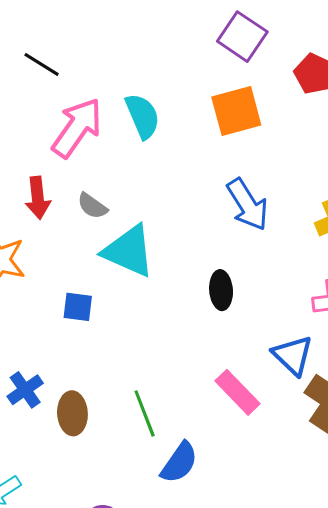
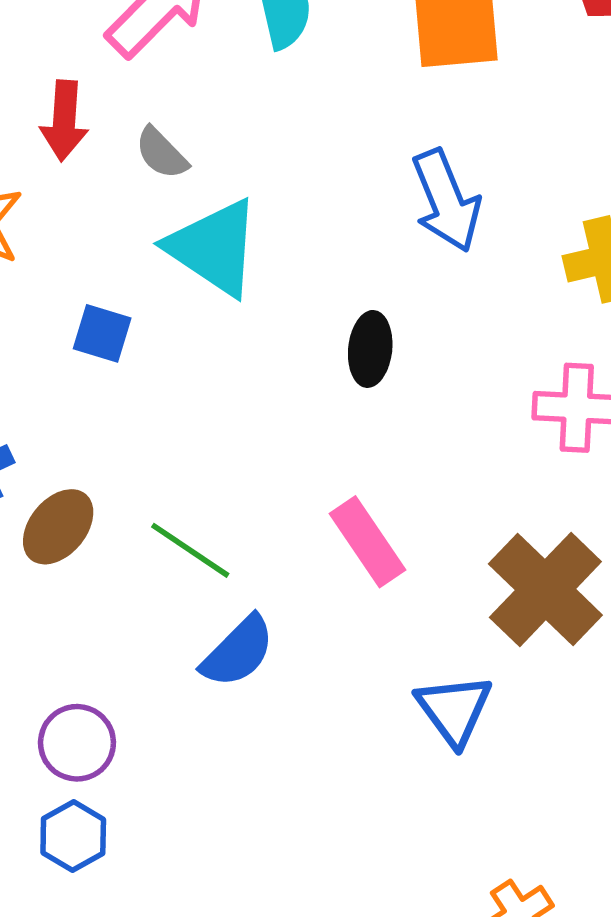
blue triangle: (293, 355) -> (454, 710), moved
brown ellipse: (72, 413) -> (58, 527), turned 33
green line: (145, 413) -> (190, 550), turned -45

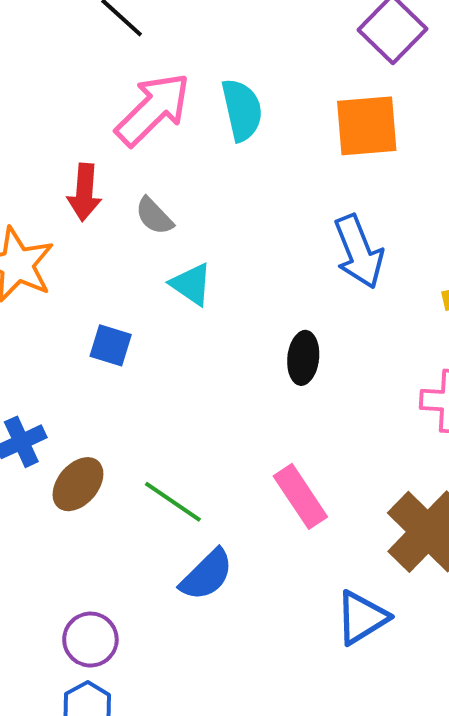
cyan triangle: (214, 248) -> (191, 284), size x0.6
blue triangle: (454, 710) -> (362, 618), turned 34

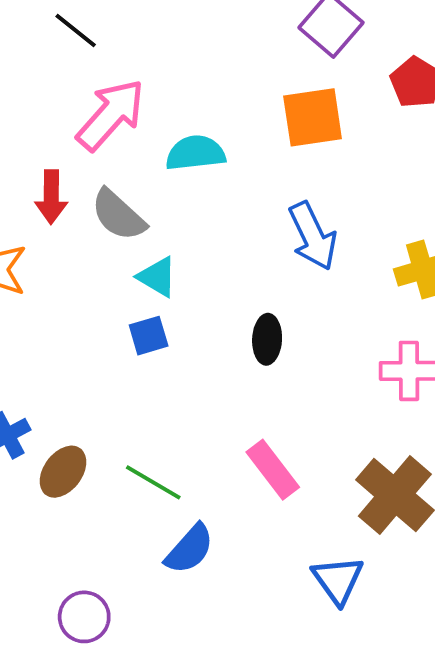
cyan semicircle: (242, 110) -> (195, 153), moved, turned -80
gray semicircle: (154, 216) -> (118, 215), size x1.5
blue square: (111, 345) -> (149, 336), moved, turned -30
blue triangle: (362, 618) -> (338, 580), turned -30

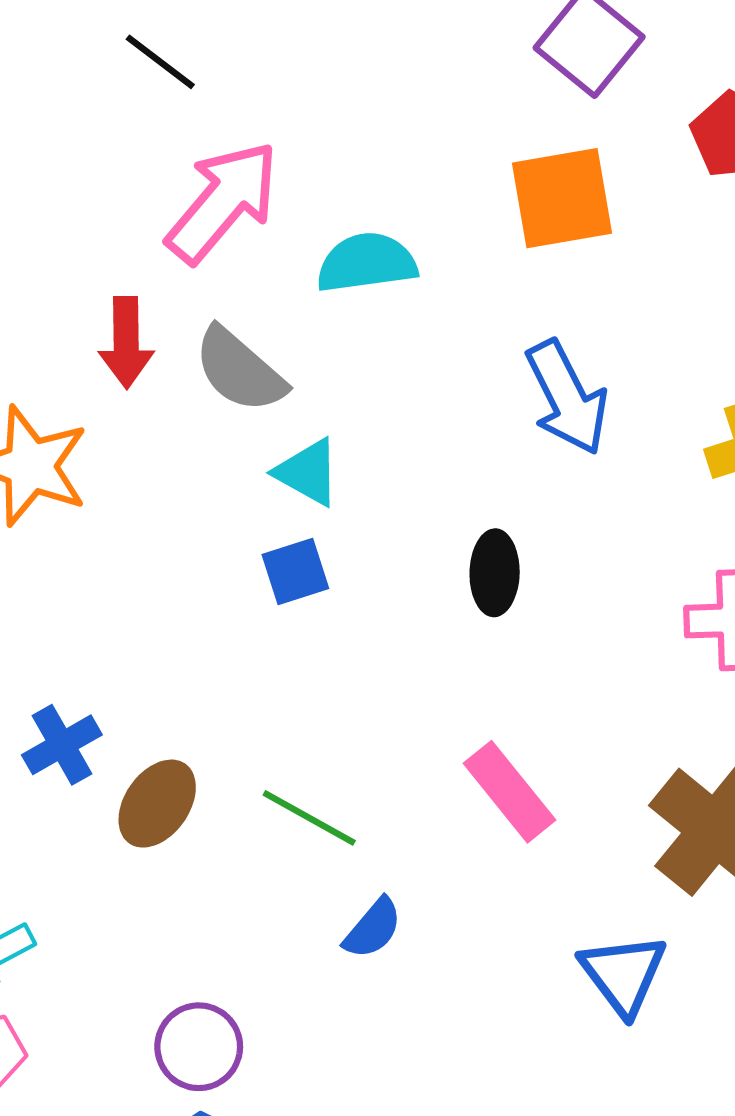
blue semicircle: (189, 549) -> (373, 928), size x0.7

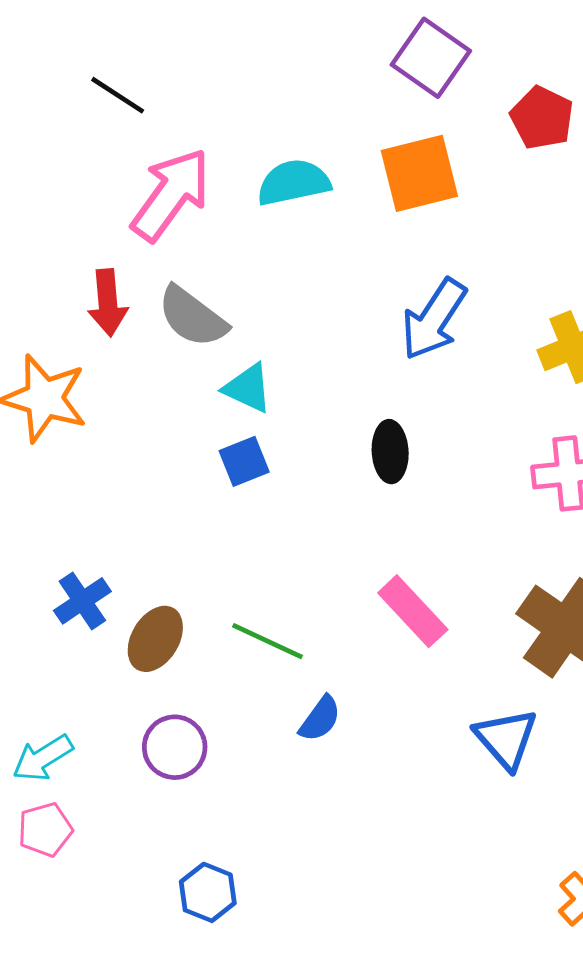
cyan semicircle: (367, 263) -> (294, 182), moved
blue arrow: (567, 398) -> (434, 319), turned 64
purple circle: (199, 1047) -> (175, 747), moved

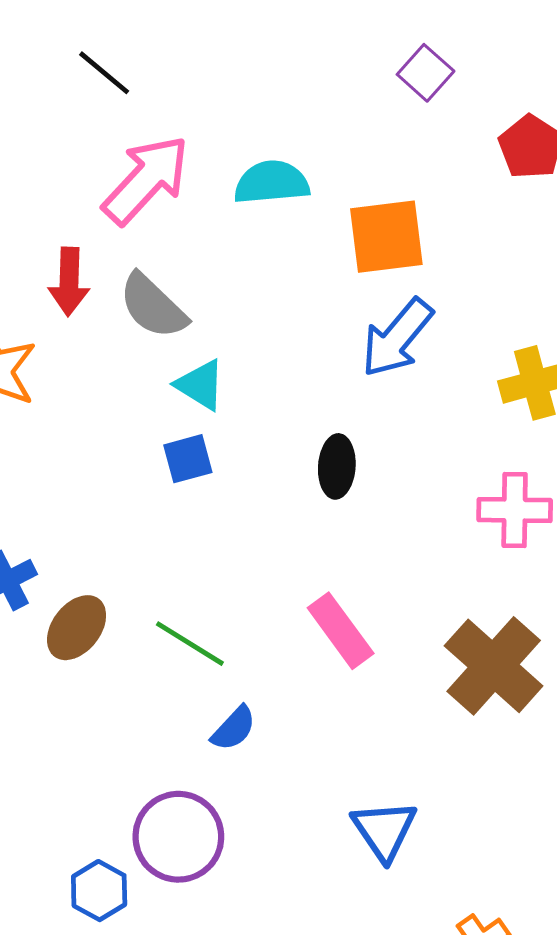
purple square: (431, 58) -> (426, 73), size x0.7
orange square: (419, 173) -> (386, 237), moved
blue triangle: (506, 739) -> (384, 830), moved
purple circle: (175, 747) -> (178, 837), moved, size x1.4

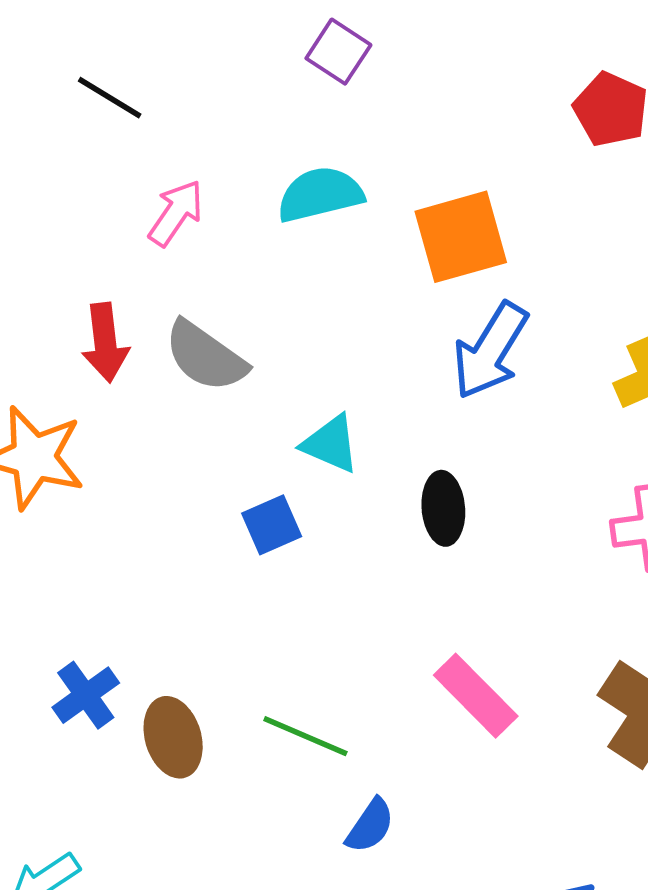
purple square: (426, 73) -> (338, 52), moved
pink arrow: (146, 180) -> (176, 213), size x0.6
cyan triangle: (200, 385) -> (331, 444), moved
brown ellipse: (77, 628) -> (173, 737), turned -46

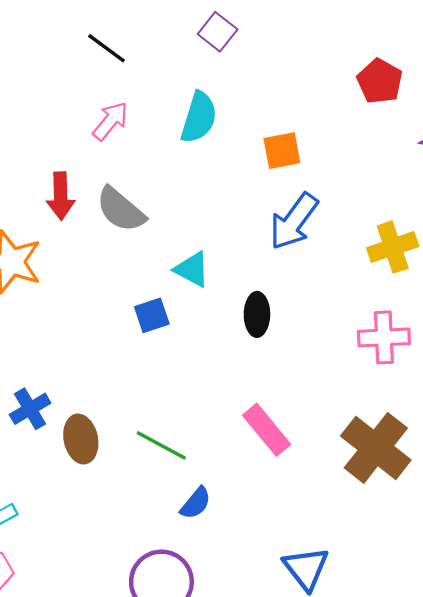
black line: (110, 98) -> (106, 48), moved
cyan semicircle: (320, 194) -> (199, 117), turned 116
orange square: (461, 237) -> (282, 151), size x0.7

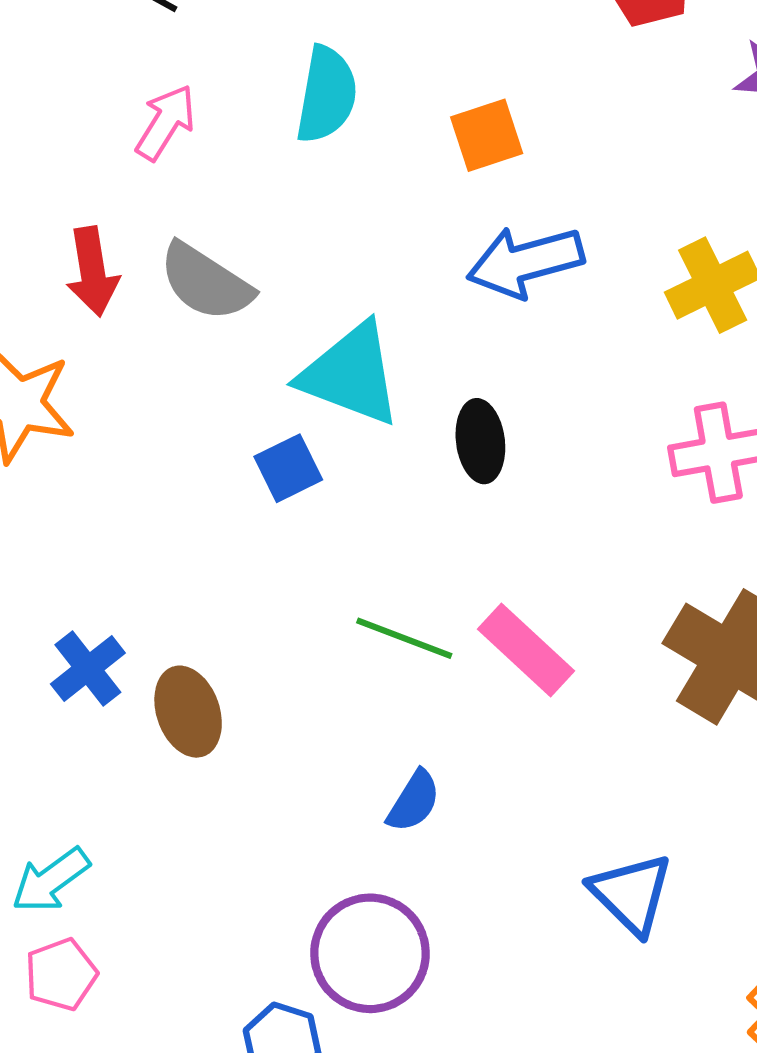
blue arrow: (294, 221) -> (525, 262), turned 46
cyan triangle: (192, 269) -> (351, 374), size x1.6
green line: (161, 445) -> (404, 638), moved

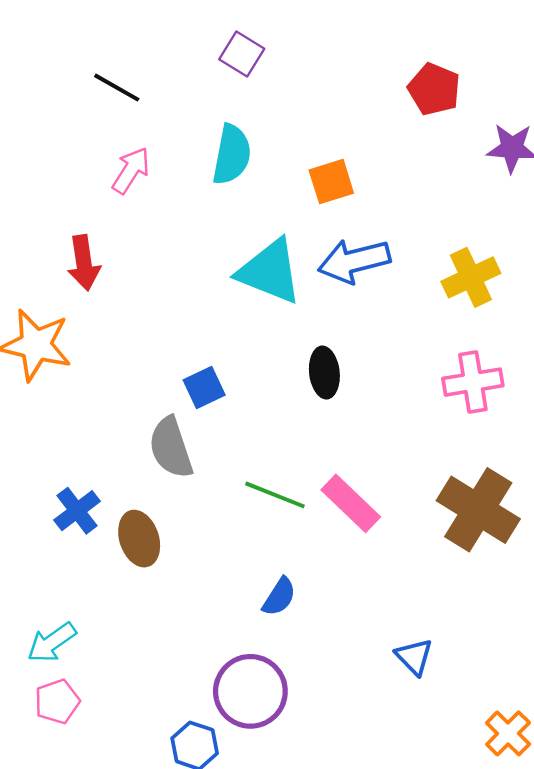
gray semicircle: (206, 282) -> (171, 448), moved, turned 38
cyan triangle: (351, 374) -> (270, 271), moved
blue triangle: (631, 894) -> (414, 657), size x0.7

